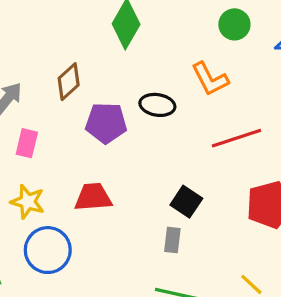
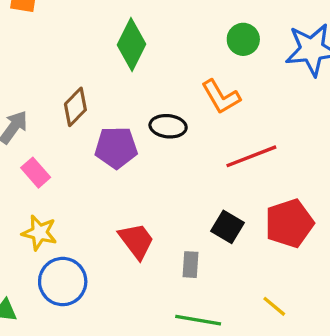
pink rectangle: (27, 143) -> (36, 173), turned -52
red trapezoid: (93, 197) -> (137, 241), moved, turned 60
black square: (186, 202) -> (228, 227), moved

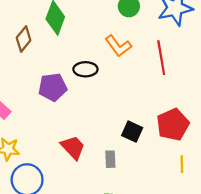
brown diamond: (75, 107) -> (24, 39), moved
red line: (251, 156) -> (161, 58), moved, turned -72
yellow line: (274, 306) -> (182, 164), moved, turned 56

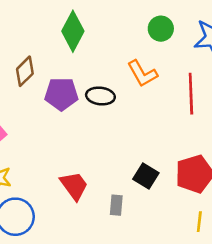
brown diamond: (24, 39) -> (25, 71), moved
purple pentagon: (53, 87) -> (61, 94), moved

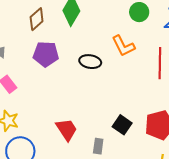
brown diamond: (25, 71) -> (37, 19), moved
purple pentagon: (61, 94) -> (46, 54), moved

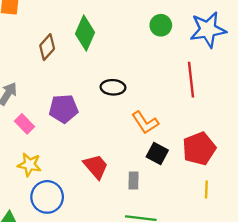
orange L-shape: (123, 46) -> (145, 123), moved
purple pentagon: (46, 54) -> (64, 109), moved

